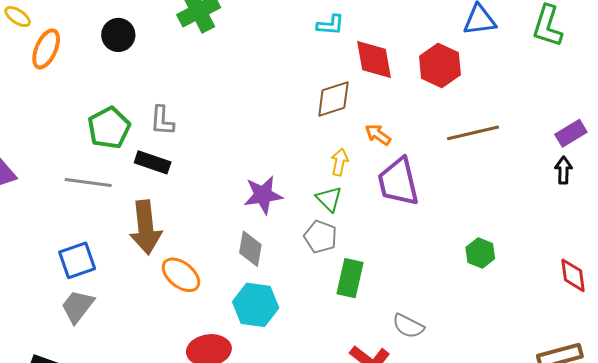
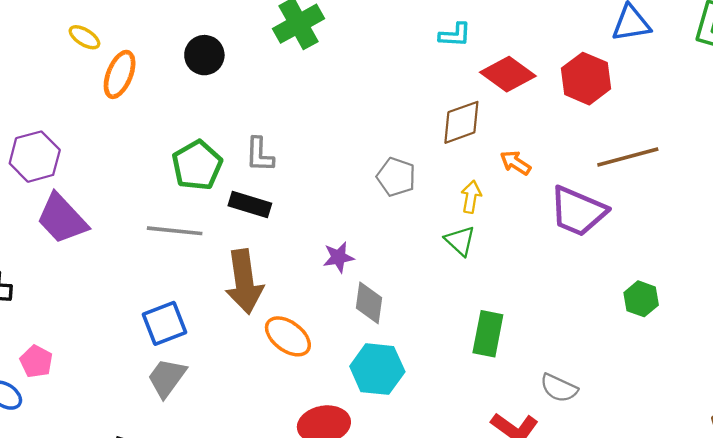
red diamond: (374, 60) -> (508, 74), turned -42
purple trapezoid: (398, 182) -> (578, 211), moved, turned -52
purple star: (263, 195) -> (338, 257), moved, size x0.7
gray pentagon: (321, 237) -> (396, 177), moved

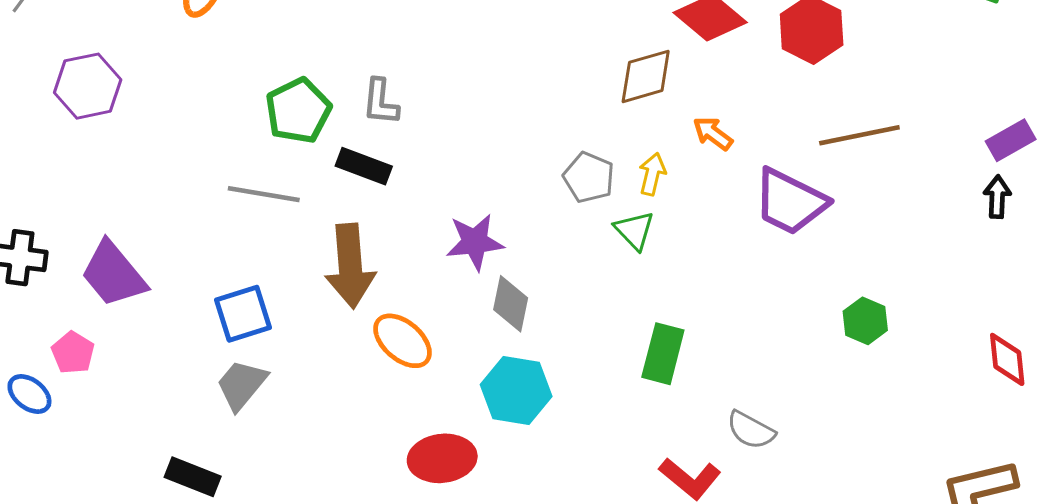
gray pentagon: (396, 177) -> (589, 177), moved
purple trapezoid: (62, 219) -> (113, 274), moved
purple star: (338, 257) -> (475, 242), size x1.4

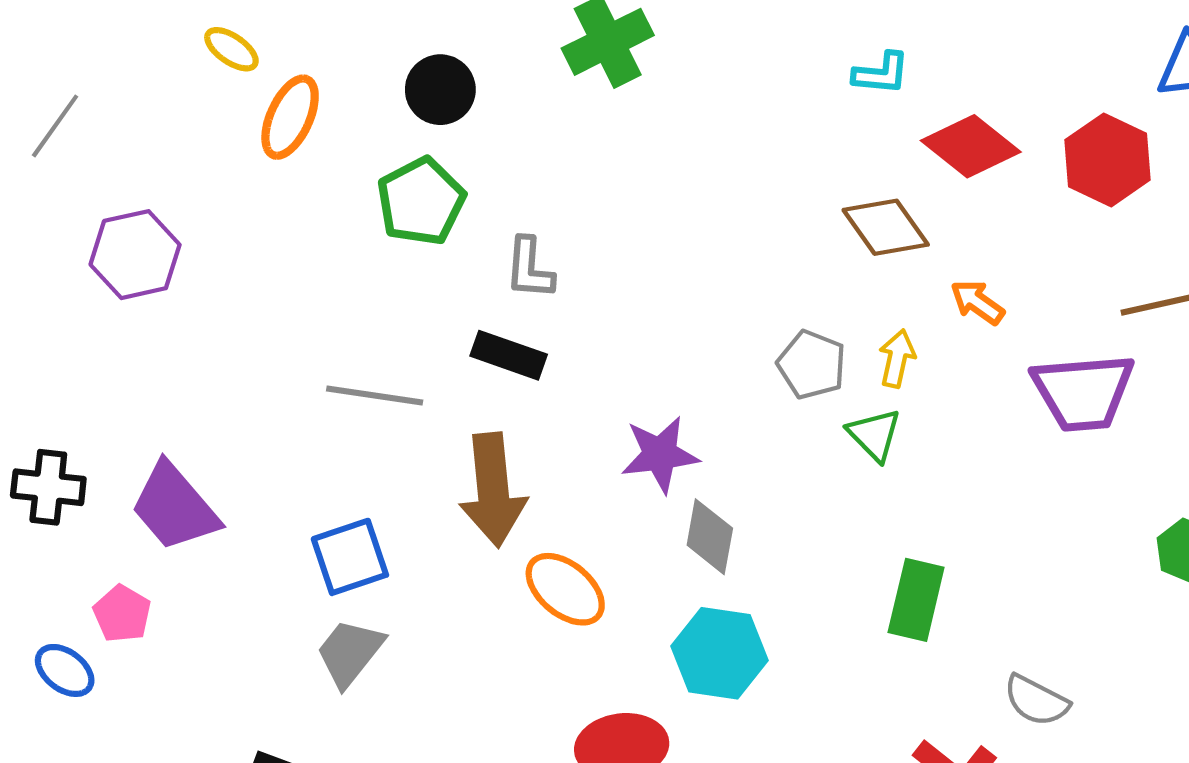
brown diamond: (646, 76) -> (886, 227), turned 72
green pentagon: (298, 111) -> (421, 201), moved
purple trapezoid: (790, 202) -> (1083, 392), turned -30

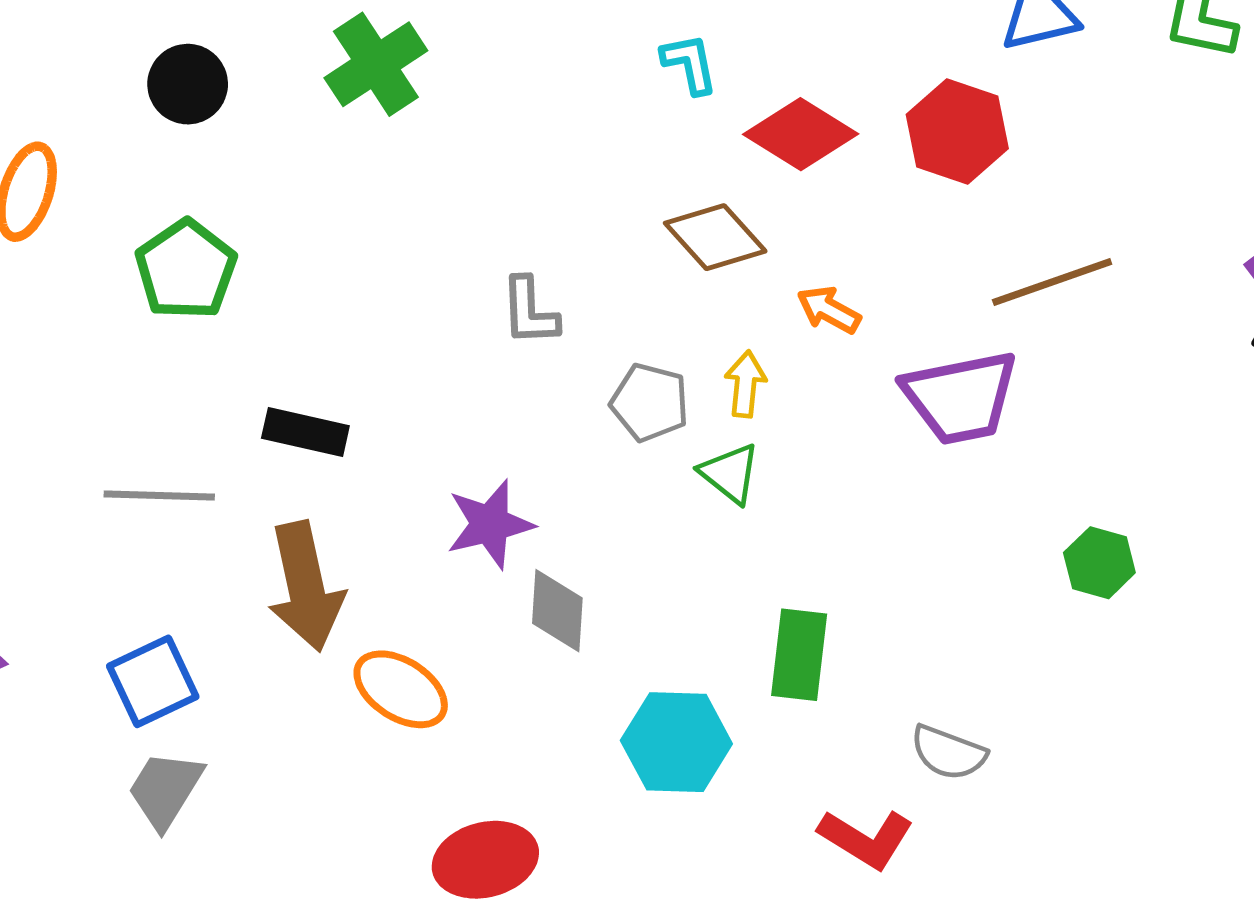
cyan L-shape: (881, 73) -> (690, 64), turned -100
black circle: (440, 90) -> (188, 84), moved
gray L-shape: (529, 268) -> (530, 311), moved
cyan hexagon: (719, 653) -> (676, 742), moved

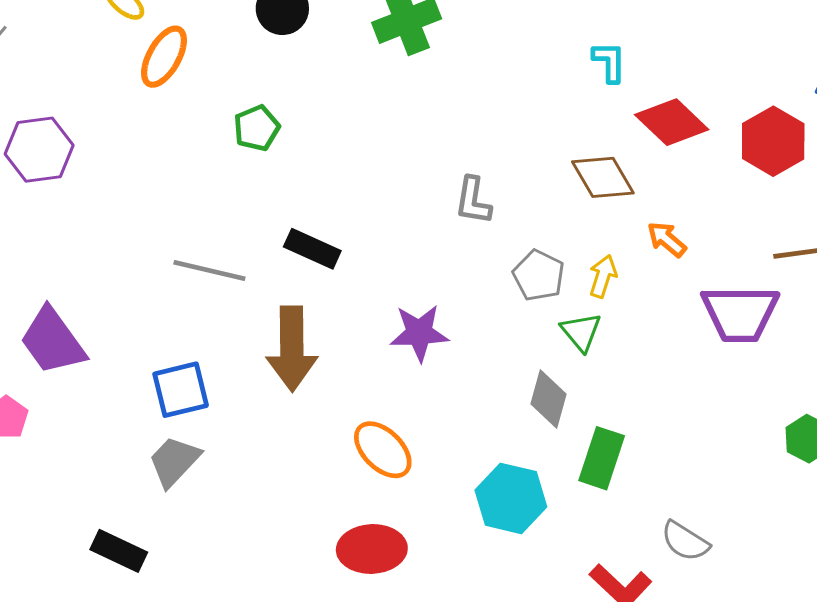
green pentagon: (186, 270) -> (257, 128), size x0.7
gray diamond: (557, 611) -> (549, 399), moved
orange ellipse: (401, 689) -> (383, 450), moved

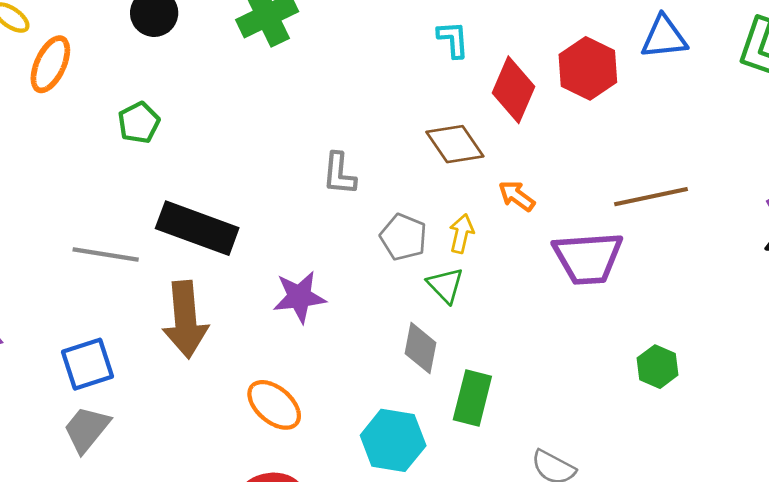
red diamond: (672, 122) -> (513, 90), turned 74
red hexagon: (773, 141) -> (588, 68), moved
black rectangle: (312, 249) -> (197, 228), size x1.6

